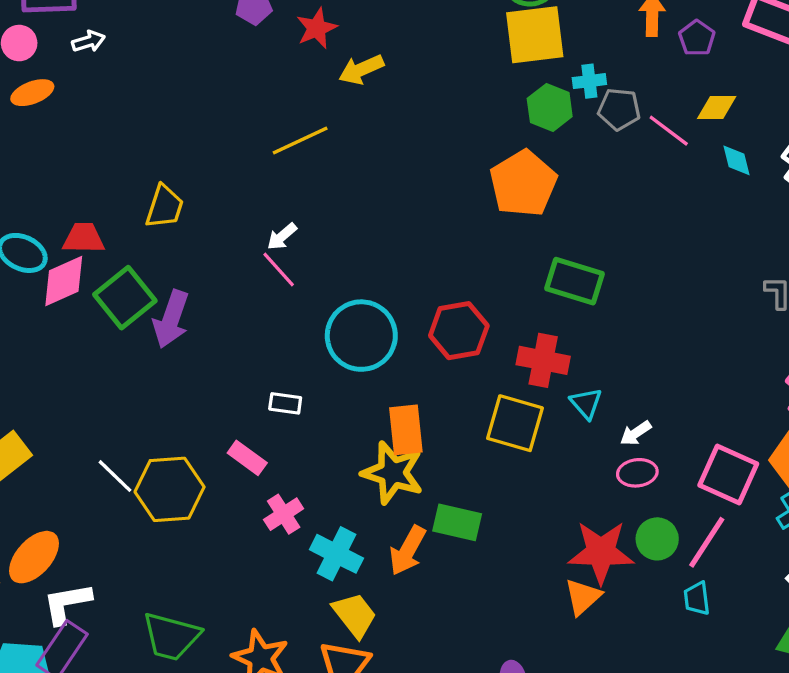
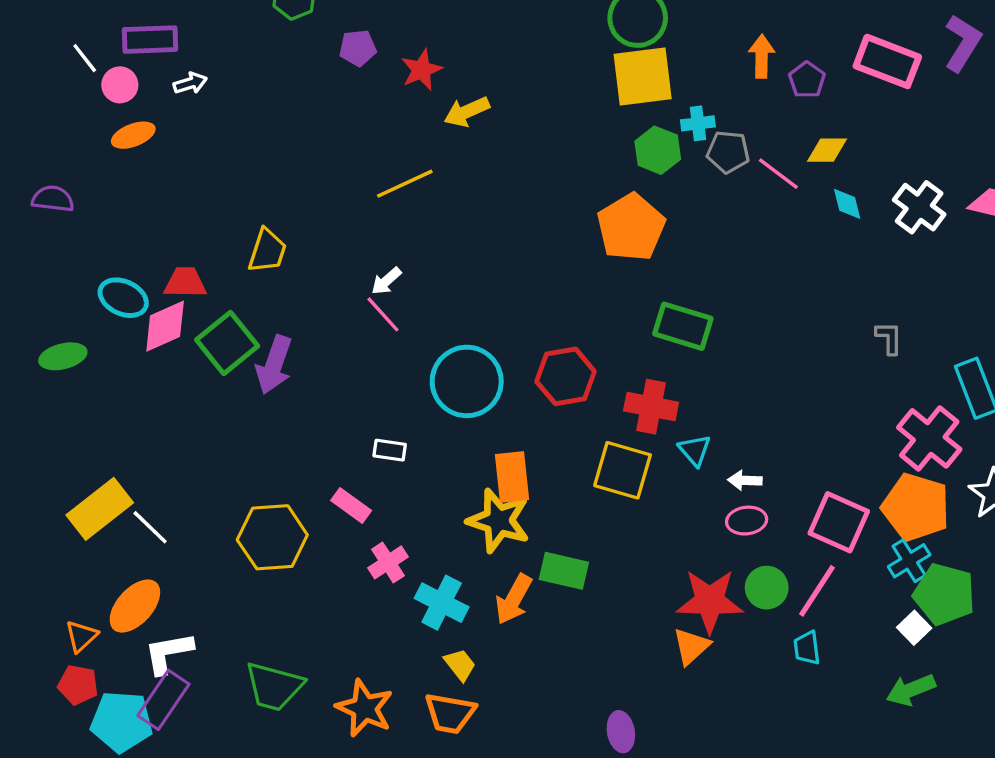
white arrow: (636, 433) -> (745, 480), turned 36
white line: (115, 476) -> (150, 527), moved
yellow trapezoid: (355, 615) -> (460, 665), size x0.7

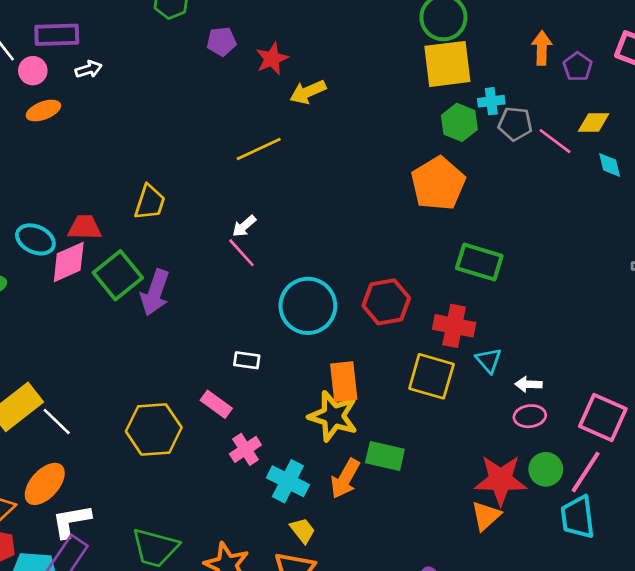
cyan trapezoid: (807, 648) -> (578, 517), size x1.6

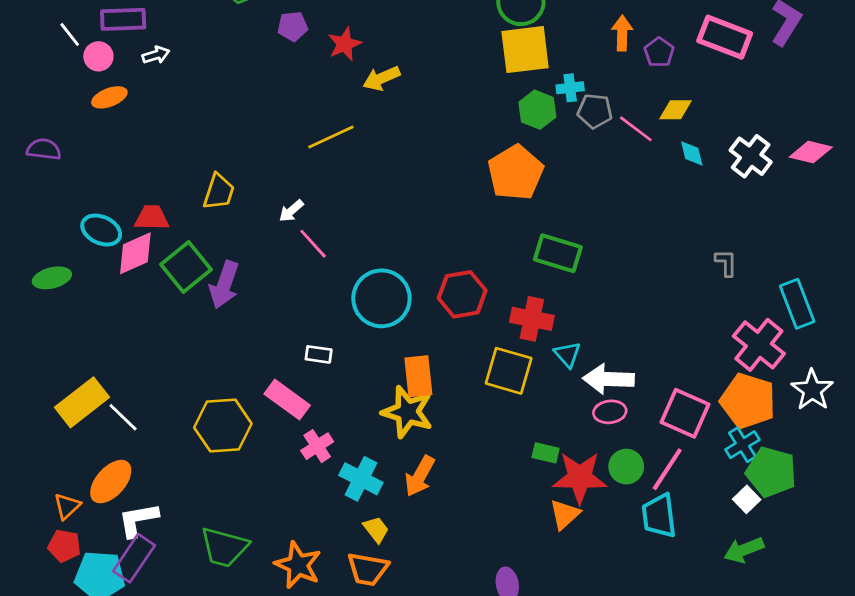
white arrow: (244, 226) -> (291, 211), moved
white arrow: (528, 384) -> (608, 379), size x1.8
pink rectangle: (216, 404) -> (287, 400), size x1.4
green rectangle: (385, 456) -> (546, 453), moved, size x0.7

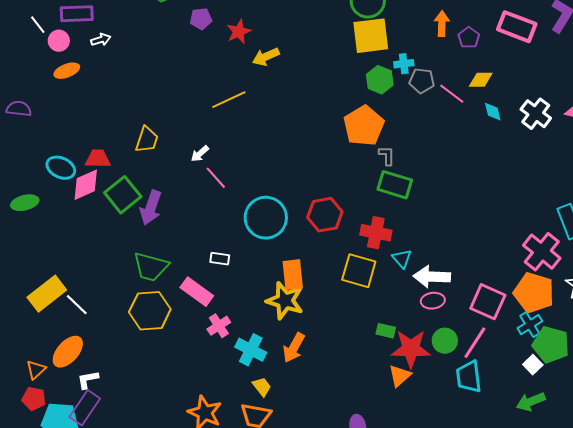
gray L-shape: (726, 263) -> (387, 156), moved
white L-shape: (138, 520) -> (88, 380), size x0.7
green trapezoid: (224, 547) -> (151, 267), moved

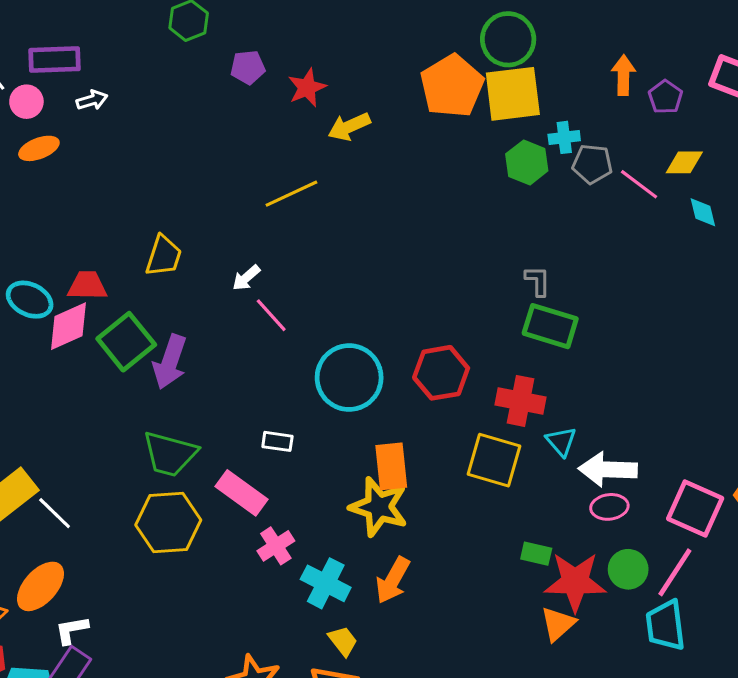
orange pentagon: (364, 126) -> (452, 86), moved

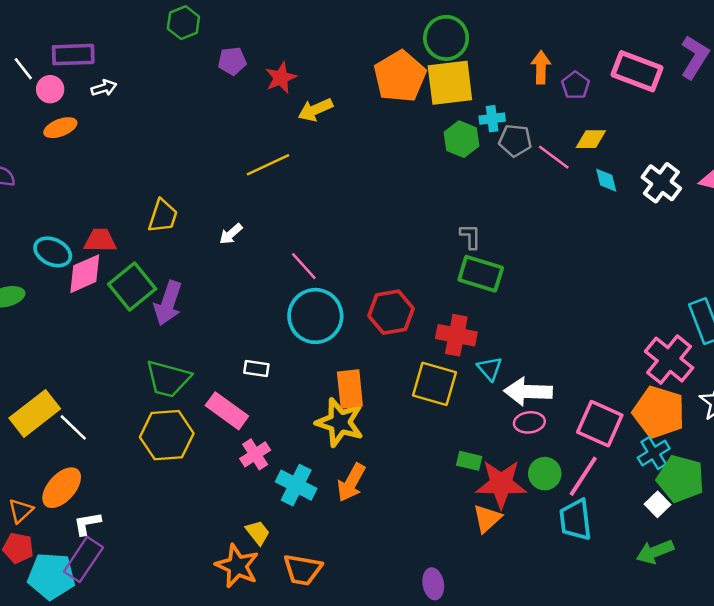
pink line: (271, 315) -> (304, 266), moved
yellow trapezoid: (343, 641) -> (258, 533), moved

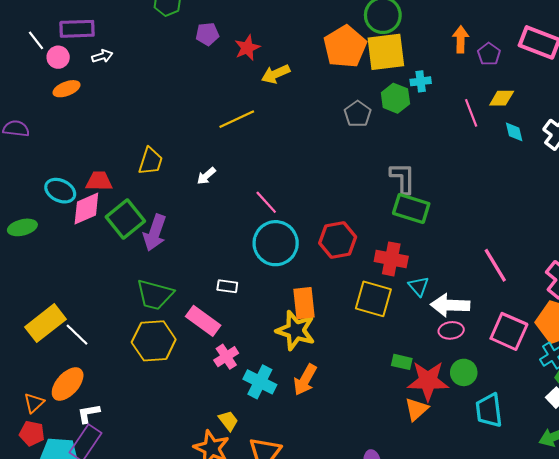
gray pentagon: (515, 140) -> (358, 114), moved, turned 30
pink line: (554, 157) -> (471, 113), turned 32
gray L-shape: (470, 237) -> (403, 178), size x1.5
pink line: (583, 476) -> (495, 265), moved, turned -64

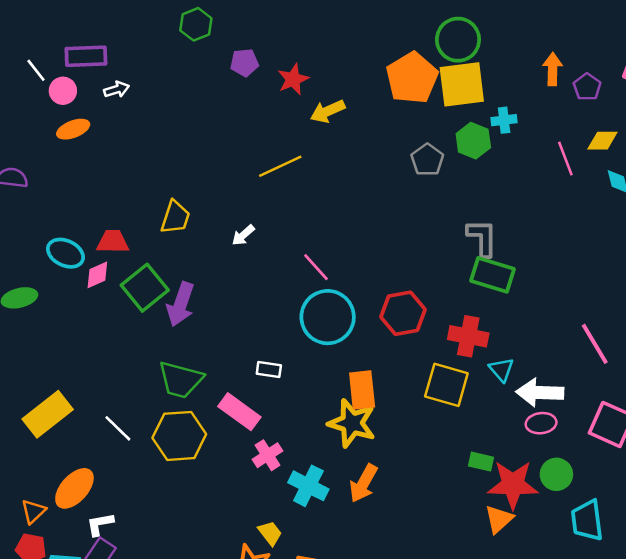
pink diamond: (86, 209) -> (97, 275), size x0.7
white line: (77, 335) -> (118, 428), moved

